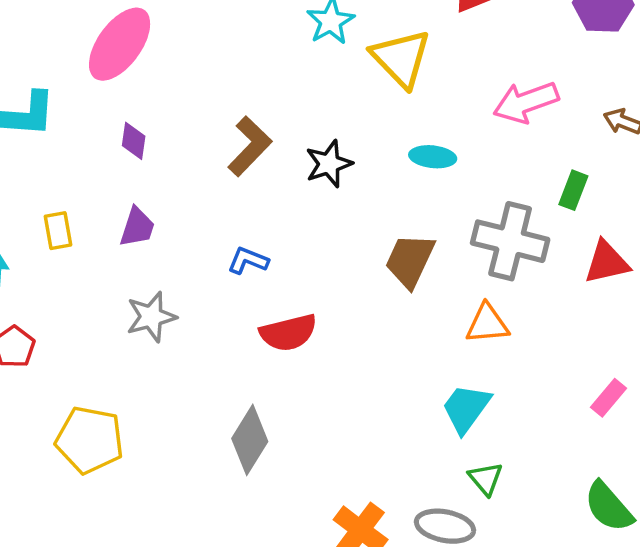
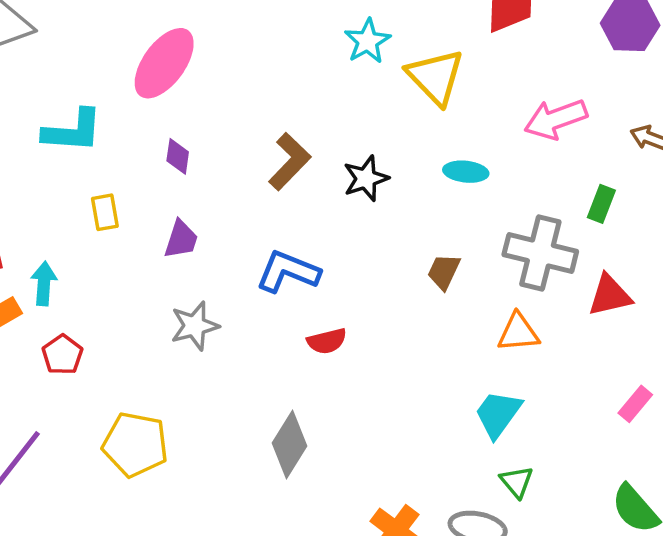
yellow rectangle: (58, 231) -> (105, 212), moved
blue L-shape: (248, 261) -> (288, 272), size x1.6
brown trapezoid: (410, 261) -> (444, 272), size x0.7
red triangle: (607, 262) -> (610, 295), moved
red semicircle: (288, 333) -> (327, 341), size x0.7

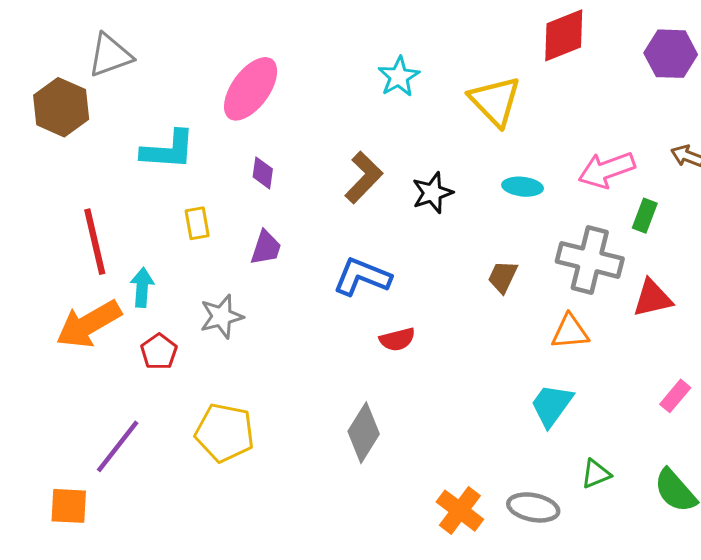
cyan star: (367, 41) -> (399, 77), moved
pink arrow: (556, 119) -> (607, 170), moved
gray star: (195, 326) -> (222, 316), moved
green triangle: (517, 482) -> (596, 474), moved, turned 48

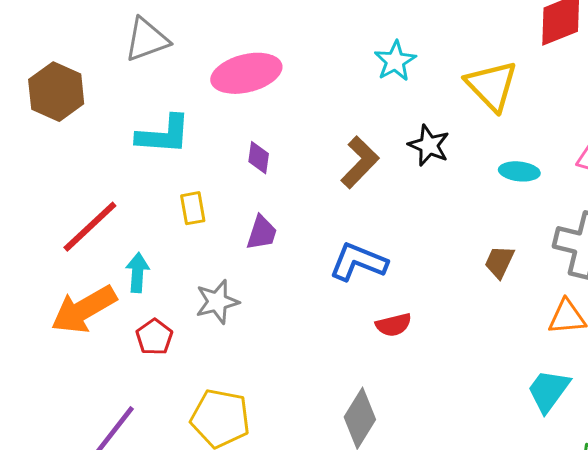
gray triangle: (110, 55) -> (147, 40), moved
pink ellipse: (251, 89) -> (246, 73), turned 40
black star: (432, 193) -> (429, 145), moved, turned -30
red line: (95, 242) -> (90, 227), turned 60

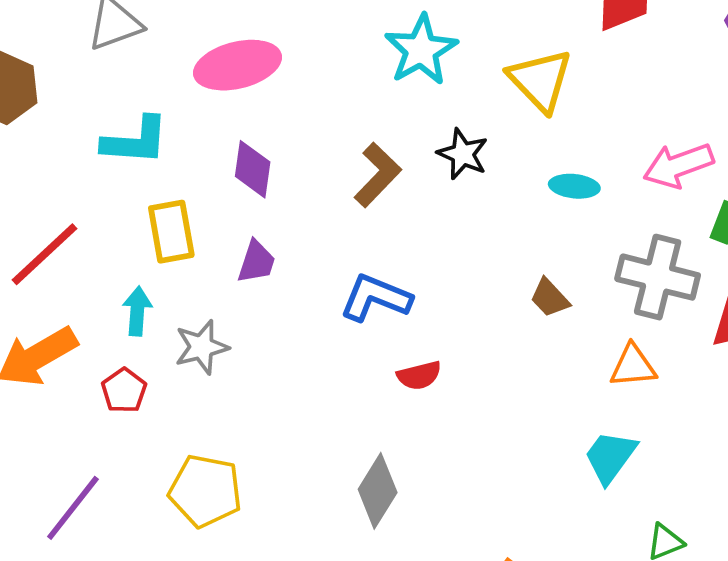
cyan star: (395, 61) -> (421, 50), size x1.4
purple diamond: (259, 158) -> (253, 169), size x1.4
yellow rectangle: (193, 208) -> (171, 232), size x1.5
brown trapezoid: (499, 262) -> (550, 298), turned -68
cyan arrow: (137, 273) -> (137, 311), moved

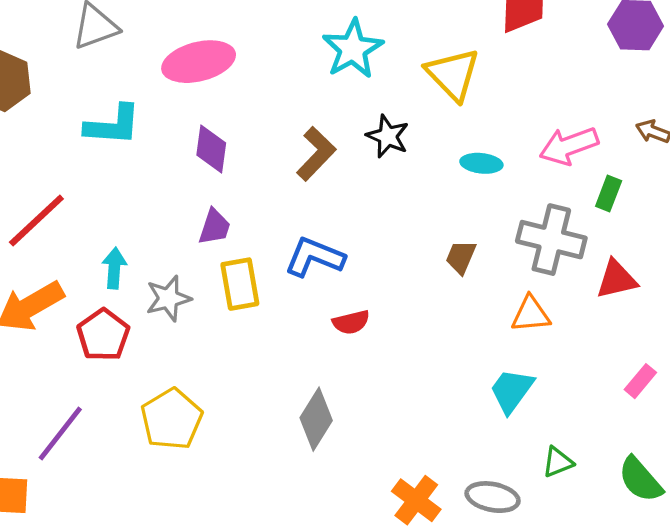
yellow rectangle: (171, 232) -> (240, 284), moved
brown trapezoid: (550, 298) -> (461, 257), turned 66
red pentagon: (124, 391) -> (103, 335), size x1.4
yellow pentagon: (205, 491) -> (172, 419), turned 30

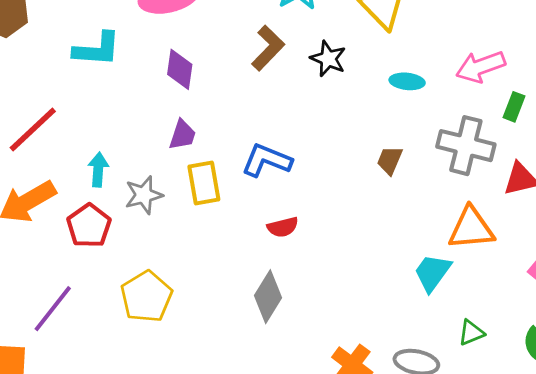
brown L-shape: (316, 154) -> (268, 48), moved
orange triangle: (531, 314) -> (471, 228), moved, size x1.4
red semicircle: (351, 322) -> (283, 227), moved

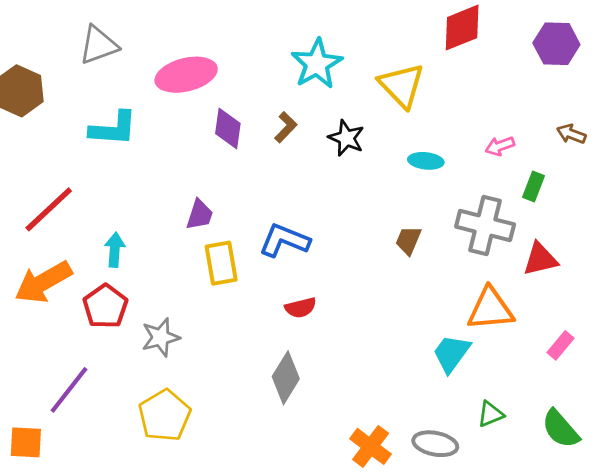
brown L-shape: (268, 48) -> (286, 127), size x0.7
pink arrow: (481, 67) -> (500, 146), size x0.6
purple diamond: (180, 69) -> (228, 129), moved
gray star: (144, 195) -> (161, 337), moved
yellow pentagon: (146, 297) -> (165, 415), moved

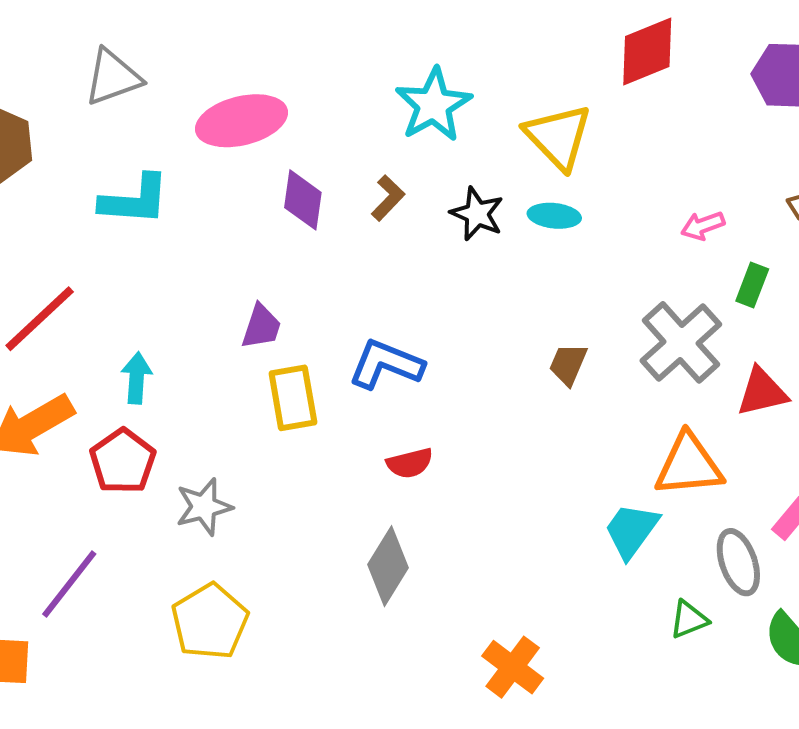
cyan ellipse: (426, 161) -> (554, 216), moved
gray cross: (485, 226) -> (681, 342), turned 34
gray ellipse: (435, 444) -> (738, 562), moved, turned 60

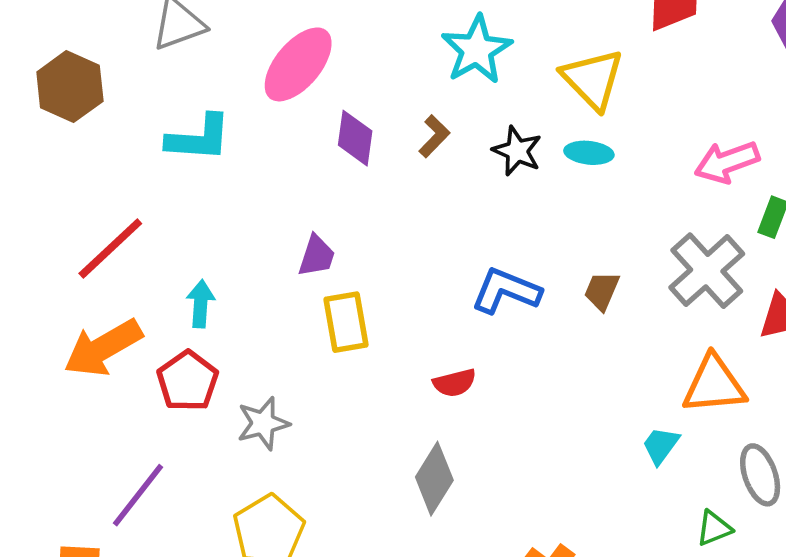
pink ellipse: (241, 121) -> (298, 64), turned -36
pink arrow: (703, 226) -> (727, 162), size x1.6
blue L-shape: (386, 364) -> (506, 291), moved
cyan trapezoid: (631, 531) -> (661, 445), size x0.7

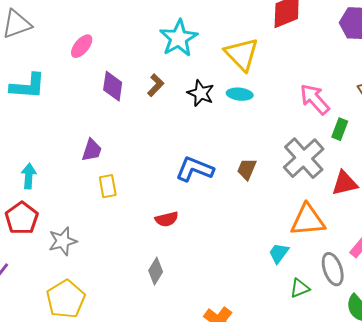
pink ellipse: (298, 64) -> (82, 46), size x0.6
pink arrow: (727, 162) -> (315, 99), turned 68
yellow rectangle: (346, 322) -> (108, 186), size x0.7
gray diamond: (434, 479) -> (156, 271), size x0.7
green triangle: (714, 528) -> (300, 288), moved

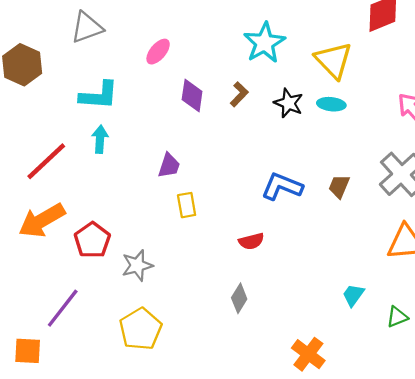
cyan arrow: (29, 176) -> (100, 139), moved
cyan trapezoid: (279, 253) -> (353, 295), moved

